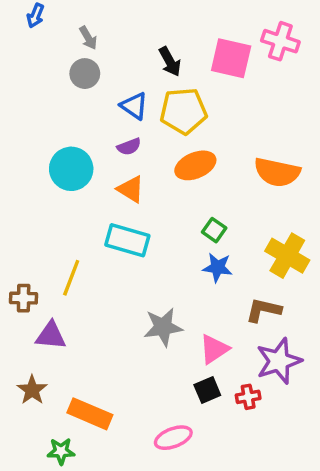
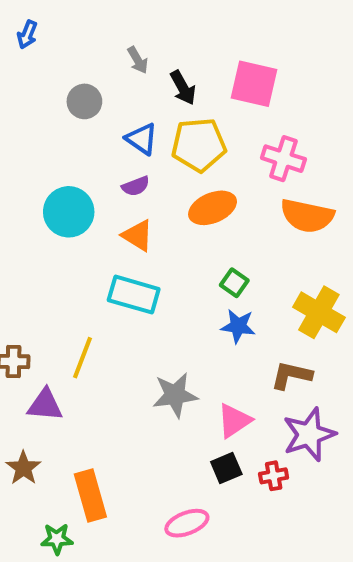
gray arrow: (88, 38) -> (138, 60), moved
pink cross: (280, 41) -> (283, 159), moved
yellow line: (71, 278) -> (82, 358), moved
orange rectangle: (90, 414) -> (90, 496), turned 51

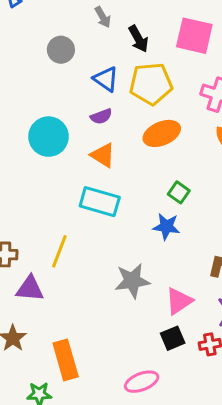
blue star: (238, 326) -> (166, 227), moved

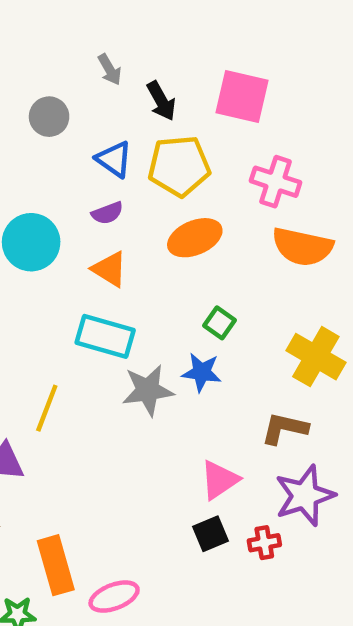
gray star: (132, 281) -> (148, 390), moved
pink ellipse: (142, 382) -> (114, 597), moved

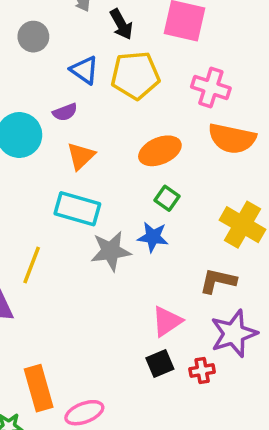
purple semicircle: (107, 213) -> (65, 112), moved
orange ellipse: (195, 238) -> (160, 151), moved
orange triangle: (110, 269) -> (81, 156), turned 44

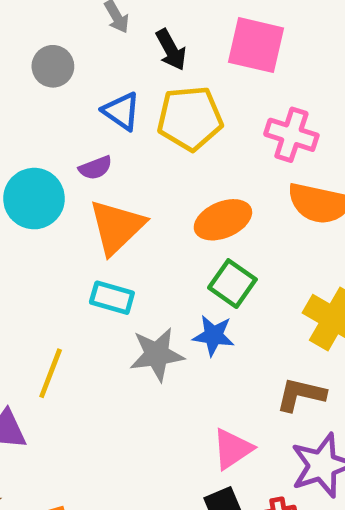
orange triangle: (81, 156) -> (117, 227), size x1.5
green square: (167, 198) -> (232, 284), size x1.4
cyan rectangle: (77, 209) -> (112, 298), size x0.7

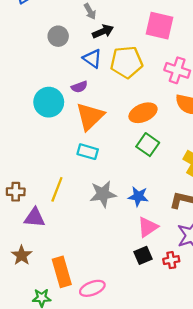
black arrow: (171, 50) -> (103, 31), moved, turned -84
blue star: (213, 336) -> (138, 196), moved
gray star: (157, 354) -> (103, 194), moved

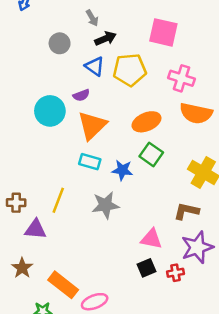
blue star: (138, 196) -> (122, 170), moved
pink triangle: (148, 227) -> (151, 239), turned 45
orange rectangle: (62, 272) -> (63, 285), turned -36

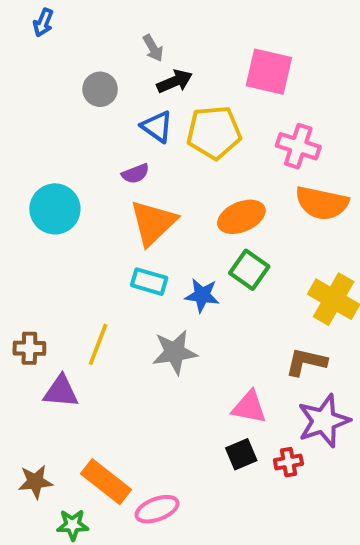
cyan circle: (50, 111) -> (55, 209), moved
brown star: (22, 268) -> (35, 482), moved, turned 30

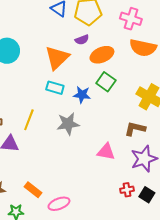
purple semicircle: (135, 174) -> (82, 40), moved
black square: (241, 454) -> (147, 195), moved, turned -35
red cross: (288, 462) -> (127, 190), moved
orange rectangle: (106, 482) -> (33, 190), size x0.7

